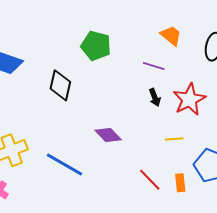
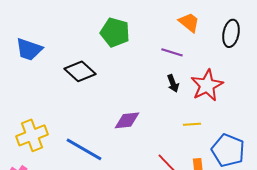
black diamond: (60, 85) -> (80, 71), turned -60
purple diamond: (108, 135) -> (127, 120), turned -52

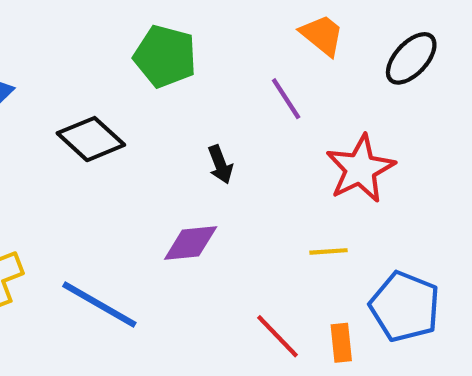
black ellipse: (231, 33) -> (411, 58), turned 32
purple line: (172, 52) -> (286, 99), turned 40
black arrow: (173, 83) -> (220, 164), moved

